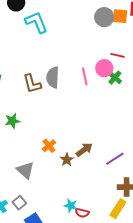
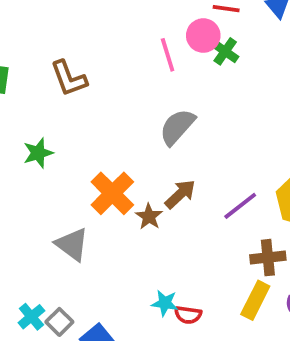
gray semicircle: (53, 77) -> (177, 127), moved, turned 45
orange cross: (49, 146) -> (112, 193), size x1.6
gray square: (19, 203) -> (59, 322), moved

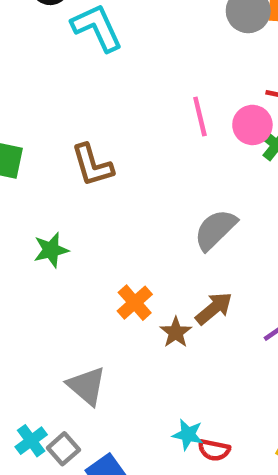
pink line: (168, 55) -> (200, 117), moved
orange cross: (112, 193) -> (135, 303), size x0.7
gray triangle: (72, 244) -> (87, 386), moved

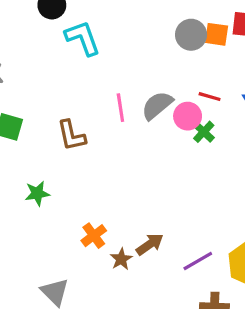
pink line: (200, 117) -> (120, 108), moved
gray semicircle: (215, 230) -> (157, 105), moved

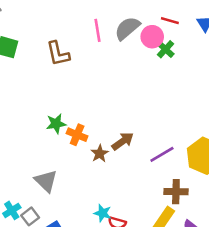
green star: (37, 193) -> (56, 124), moved
orange cross: (94, 236) -> (77, 135), turned -30

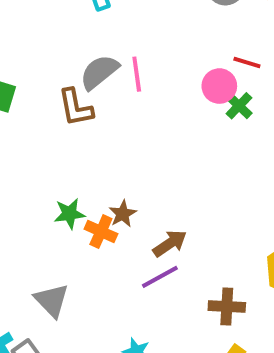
gray semicircle: (127, 28) -> (99, 72), moved
brown star: (100, 154) -> (123, 214), moved
purple line: (162, 154) -> (160, 277), moved
brown cross: (176, 192) -> (227, 307), moved

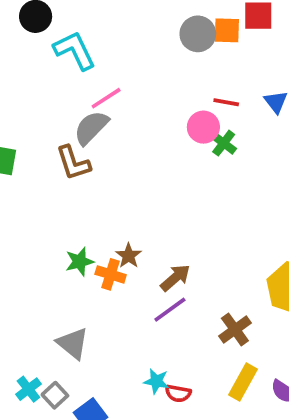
pink line: (137, 74) -> (106, 98), moved, turned 72
brown cross: (227, 307) -> (235, 330), turned -32

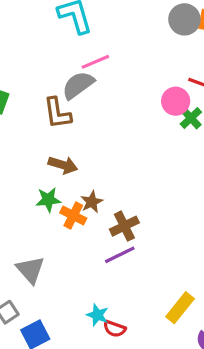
brown arrow: (175, 278) -> (63, 165), moved, turned 48
brown cross: (235, 330) -> (124, 226), moved
yellow rectangle: (243, 382) -> (180, 308), moved

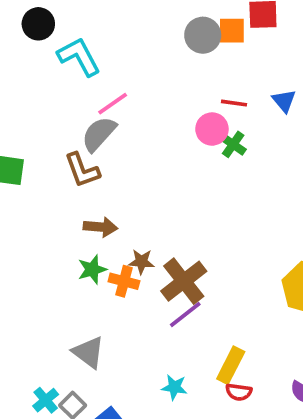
brown star: (92, 202) -> (141, 262), turned -30
brown cross: (124, 226) -> (184, 281), size x1.4
yellow rectangle: (180, 308) -> (231, 365), moved
red semicircle: (115, 329) -> (239, 392), moved

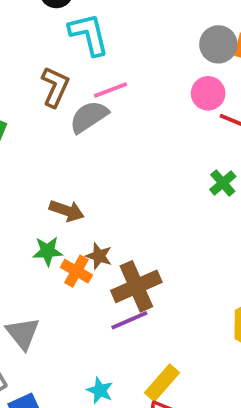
pink circle: (212, 129) -> (208, 93), moved
green cross: (233, 144) -> (223, 183), moved
brown L-shape: (82, 170) -> (55, 87), moved, turned -150

